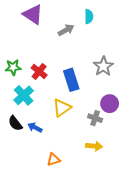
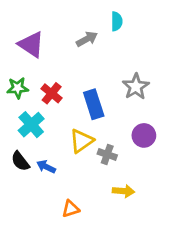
purple triangle: (33, 14) -> (31, 44), moved
gray cross: (95, 118) -> (107, 154), moved

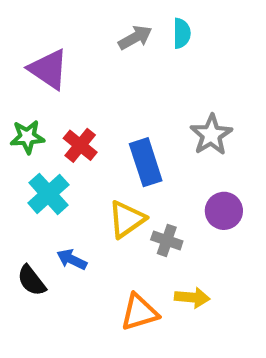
gray arrow: (87, 39) -> (135, 38), moved
black semicircle: (20, 161) -> (32, 281), moved
orange triangle: (71, 209) -> (139, 312), moved, size x1.4

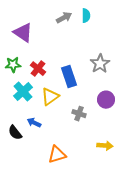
yellow triangle: (127, 219) -> (50, 97), moved
yellow arrow: (192, 297) -> (105, 146), moved
orange triangle: (139, 312) -> (57, 155), moved

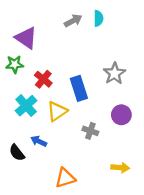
green star: (13, 65) -> (15, 64), moved

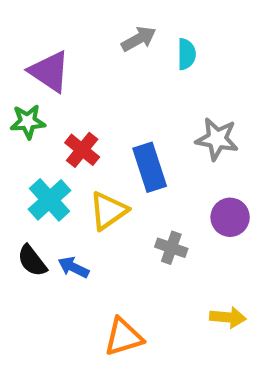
cyan semicircle: (98, 18) -> (187, 54), moved
gray star: (114, 73) -> (217, 139), turned -30
black semicircle: (17, 153) -> (32, 261), moved

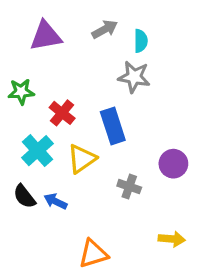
purple triangle: (49, 72) -> (46, 36), moved, turned -44
gray star: (217, 139) -> (134, 77), moved

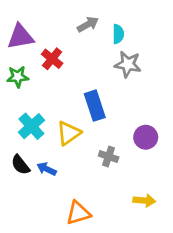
purple triangle: (46, 36) -> (20, 37), moved
gray star: (134, 77) -> (128, 64), moved
red cross: (62, 113) -> (52, 59), moved

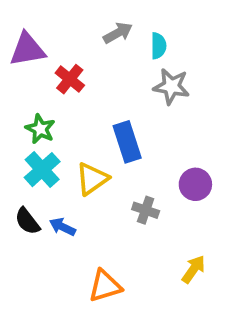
green star: (18, 77) -> (40, 129), moved, turned 30
yellow arrow: (144, 201) -> (194, 269), turned -60

